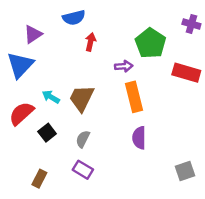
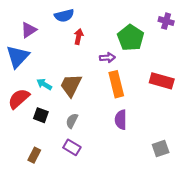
red rectangle: (186, 73) -> (162, 81), moved
black square: (47, 133) -> (41, 115), turned -32

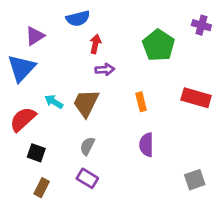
purple arrow: (107, 58) -> (105, 69), moved
orange rectangle: (116, 84) -> (141, 102), size x0.6
black square: (41, 115) -> (36, 153), moved

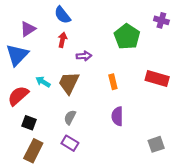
blue semicircle: (78, 18) -> (62, 15), turned 66
red arrow: (95, 44) -> (62, 40), moved
brown rectangle: (42, 188) -> (33, 151), size x1.5

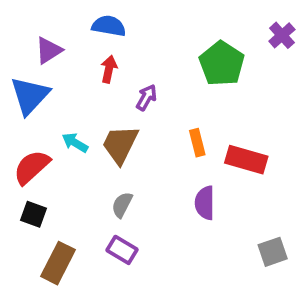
blue semicircle: (62, 15) -> (109, 26), turned 138
purple cross: (161, 20) -> (282, 35), turned 32
purple arrow: (84, 56) -> (146, 97), turned -56
red rectangle: (157, 79) -> (246, 160), moved
black square: (29, 123) -> (34, 214), moved

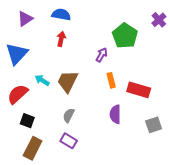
purple triangle: (49, 50) -> (25, 19), moved
purple arrow: (146, 97) -> (102, 55), moved
black square: (34, 214) -> (27, 121), moved
gray square: (273, 252) -> (154, 125), moved

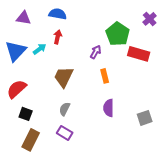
purple triangle: (25, 19) -> (24, 18), turned 42
cyan arrow: (42, 80) -> (40, 49), moved, turned 112
red rectangle: (139, 90) -> (139, 54), moved

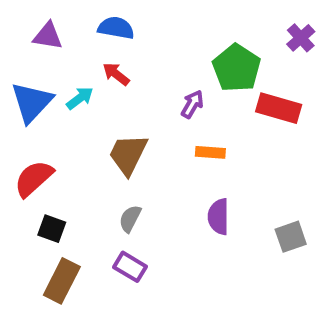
red arrow: (58, 37) -> (116, 74), turned -64
orange rectangle: (105, 76) -> (210, 152), turned -72

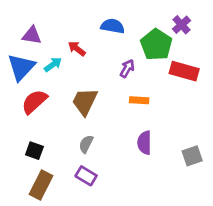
blue semicircle: (116, 28) -> (113, 26), moved
purple triangle: (48, 36) -> (32, 35), moved
purple cross: (301, 38) -> (181, 25), moved
red semicircle: (34, 178) -> (34, 102), moved

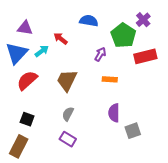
red rectangle: (184, 71) -> (145, 56), turned -30
gray square: (192, 156) -> (133, 131), moved
brown rectangle: (41, 185) -> (19, 146), moved

